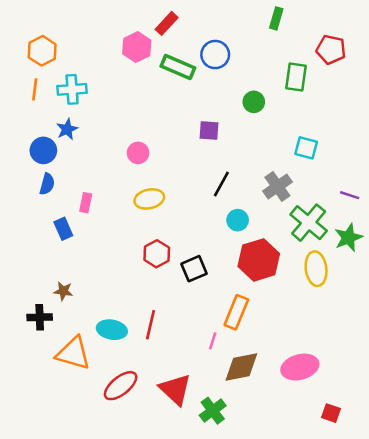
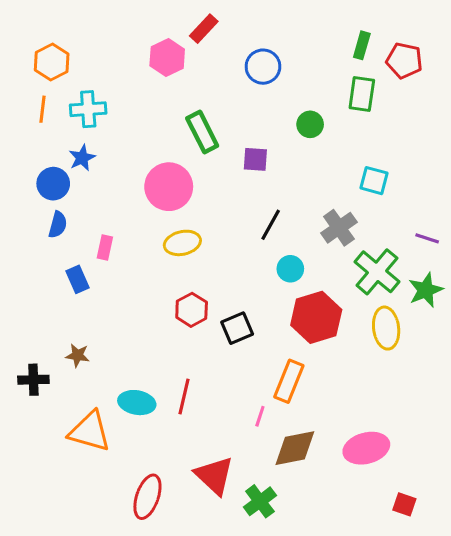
green rectangle: (276, 18) -> (362, 45), moved
green rectangle: (178, 67) -> (202, 132), moved, turned 40
pink circle: (138, 153) -> (169, 187), size x1.8
black cross: (40, 317) -> (33, 380), moved
red ellipse: (121, 386) -> (147, 497), moved, turned -32

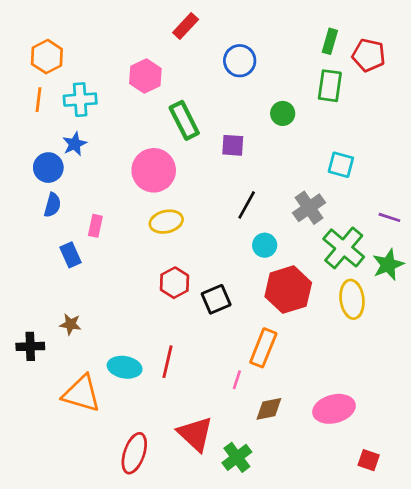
pink hexagon: (167, 57) -> (145, 76), moved
brown diamond: (295, 448) -> (269, 409), size x0.7

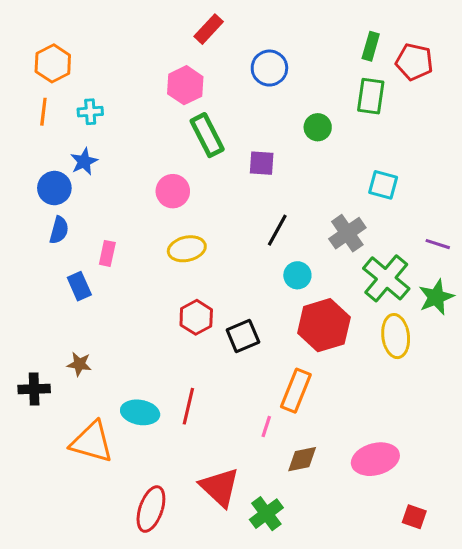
pink hexagon: (145, 76) -> (185, 85), moved
cyan cross: (80, 100) -> (90, 112), size x0.7
pink circle: (154, 170) -> (173, 191), size x0.7

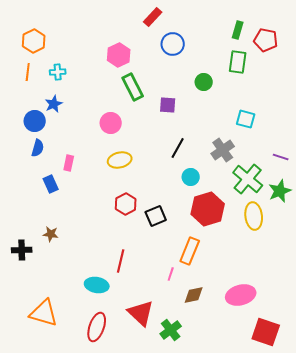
red rectangle: (209, 29) -> (153, 17), moved
cyan ellipse: (140, 412) -> (97, 285), moved
orange triangle: (92, 442) -> (44, 313), moved
red square: (414, 517) -> (266, 332), size x1.8

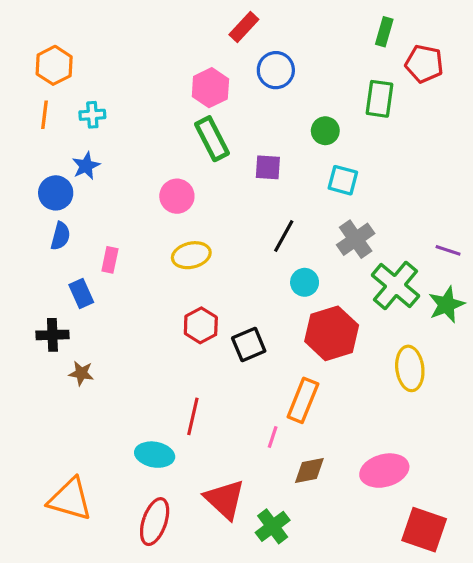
green rectangle: (238, 30) -> (384, 32), moved
pink hexagon: (119, 55) -> (210, 88), moved
cyan square: (246, 119) -> (343, 180), moved
yellow ellipse: (254, 216) -> (410, 368), moved
black cross: (22, 250) -> (52, 335), moved

